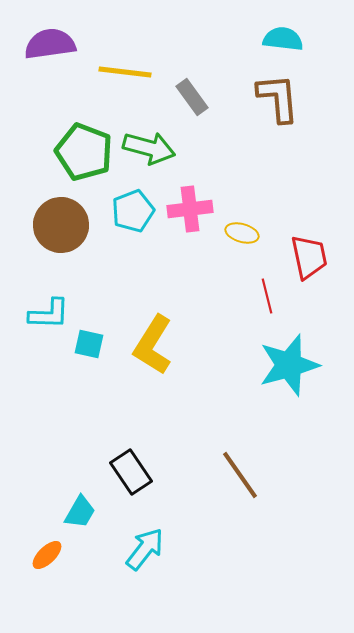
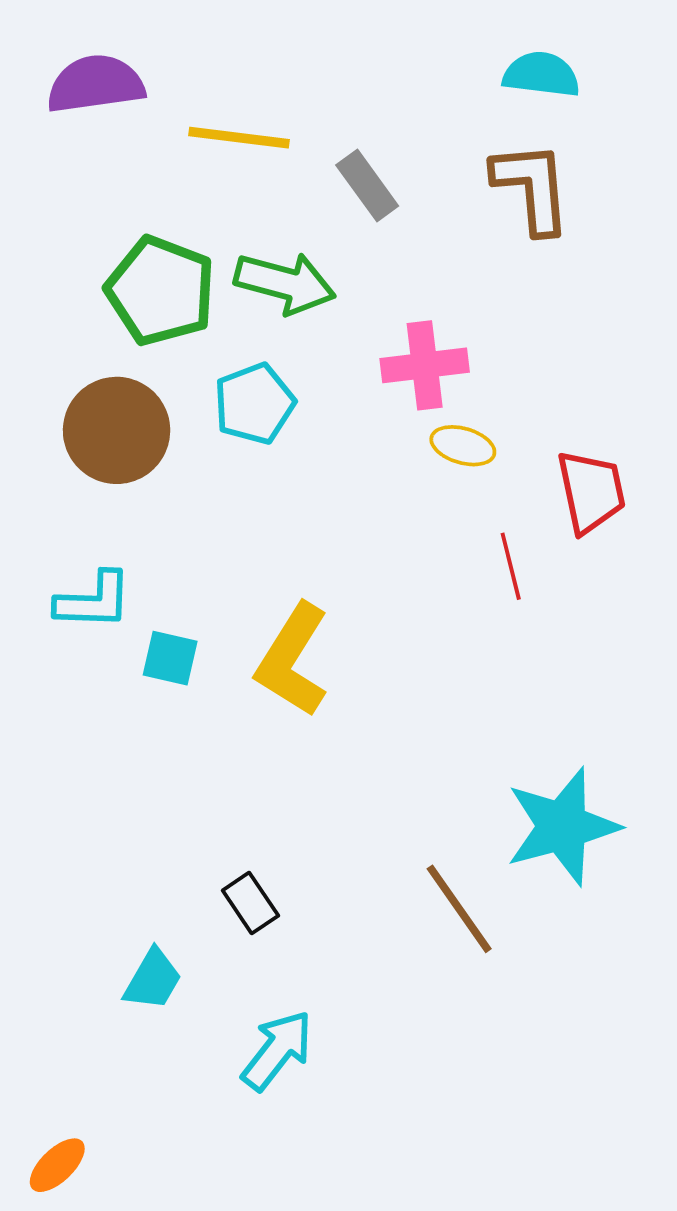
pink cross: (190, 209) -> (425, 365), moved
cyan star: (289, 365) -> (562, 826), moved
black rectangle: (131, 472) -> (250, 903), size x0.7
orange ellipse: (47, 555) -> (57, 1165), moved

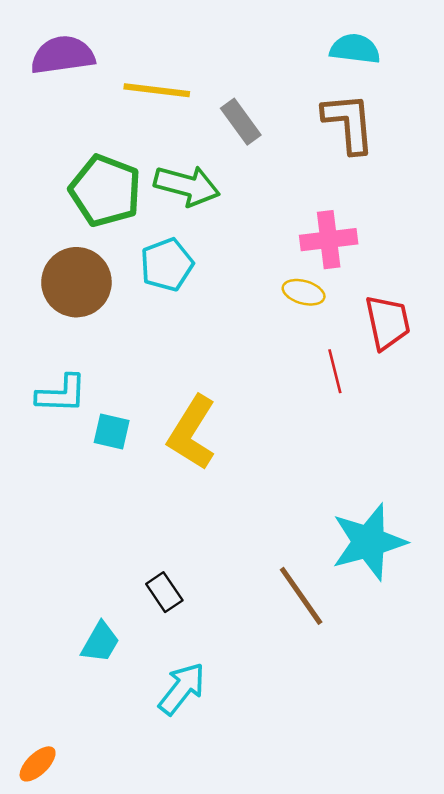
pink cross: (425, 365) -> (329, 240), moved

